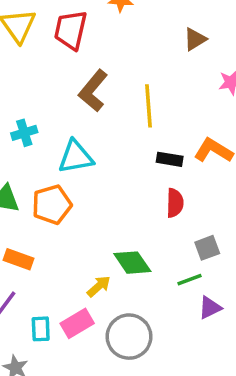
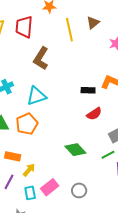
yellow line: (149, 106) -> (69, 30), moved
red semicircle: (175, 203) -> (94, 114), turned 63
yellow arrow: (99, 286) -> (29, 170), moved
gray circle: (129, 337) -> (79, 190), size x0.6

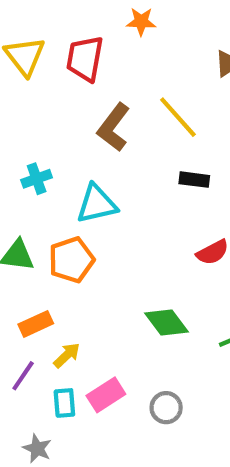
yellow line: (69, 30) -> (178, 117), moved, turned -35
black rectangle: (88, 90) -> (194, 180), moved
orange rectangle: (13, 156) -> (36, 324), turned -42

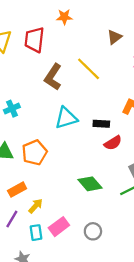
black rectangle: (194, 180) -> (101, 124), moved
cyan triangle: (97, 204) -> (66, 118), moved

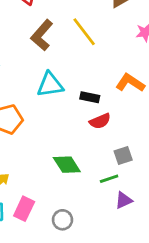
pink rectangle: (59, 227) -> (24, 209), turned -36

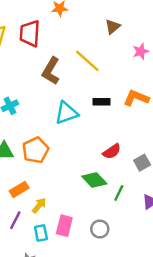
black rectangle: (90, 97) -> (101, 102), moved
red semicircle: (100, 121) -> (112, 151), moved
green line: (109, 179) -> (119, 193), moved, turned -35

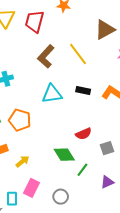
brown triangle: (113, 27) -> (105, 30), size x1.5
orange pentagon: (35, 150) -> (20, 120), turned 30
yellow arrow: (39, 205) -> (22, 161), moved
cyan rectangle: (41, 233) -> (12, 199), moved

